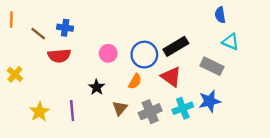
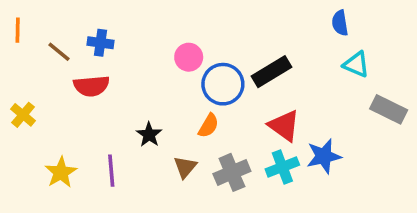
pink circle: (108, 53) -> (189, 57), moved
gray rectangle: (212, 66) -> (389, 109), moved
red triangle: (171, 77) -> (284, 126), moved

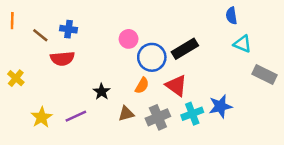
red triangle: (284, 126) -> (176, 85), moved
brown triangle: (185, 167) -> (126, 114), turned 35
purple line: (111, 171) -> (76, 116), turned 70

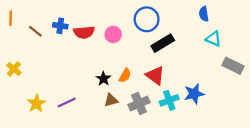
blue circle: (152, 57) -> (147, 19), moved
red semicircle: (62, 59) -> (84, 32), moved
black star: (102, 92) -> (103, 79), moved

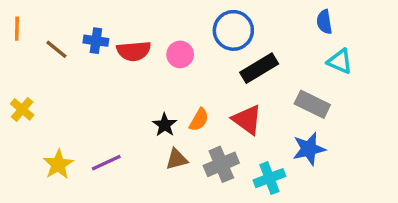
gray rectangle: (233, 66) -> (312, 104), moved
cyan cross: (169, 100) -> (269, 178), moved

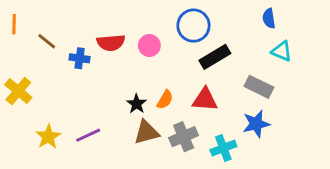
blue cross: (96, 41) -> (80, 58), moved
yellow cross: (22, 109) -> (18, 91), size x1.4
red triangle: (247, 120) -> (205, 100), turned -32
brown triangle: (177, 159) -> (146, 132), size x1.4

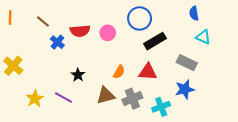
brown line: (47, 41) -> (43, 22), moved
blue cross: (80, 58) -> (57, 42), turned 32
black star: (137, 104) -> (78, 75), moved
purple line: (88, 135) -> (64, 98), turned 54

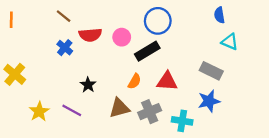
brown line: (43, 22) -> (64, 16), moved
black rectangle: (155, 41) -> (147, 51), moved
cyan cross: (161, 107) -> (182, 121), turned 30

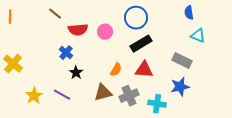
blue cross: (65, 48) -> (66, 53), moved
black rectangle: (147, 51) -> (141, 44), moved

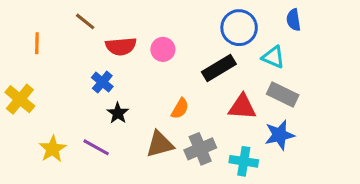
orange line: (10, 17) -> (37, 43), moved
blue circle: (136, 18) -> (239, 28), moved
cyan triangle: (198, 36) -> (273, 57), moved
red triangle: (144, 70) -> (242, 107), moved

